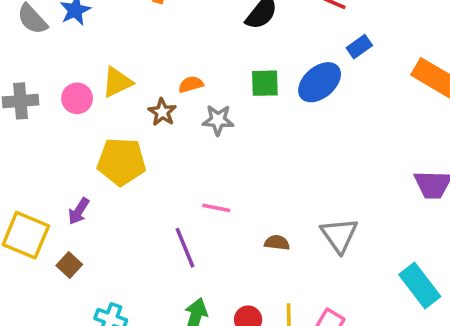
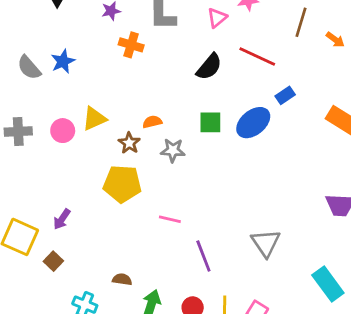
yellow pentagon: (121, 162) -> (122, 184), moved
brown semicircle: (277, 243) -> (122, 279), moved
purple line: (185, 248) -> (203, 256), moved

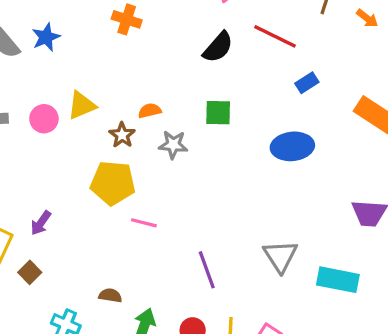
blue ellipse: (253, 123) -> (292, 146), moved, turned 32
pink line: (170, 219) -> (144, 223), moved
cyan rectangle: (328, 284) -> (338, 280), moved, turned -44

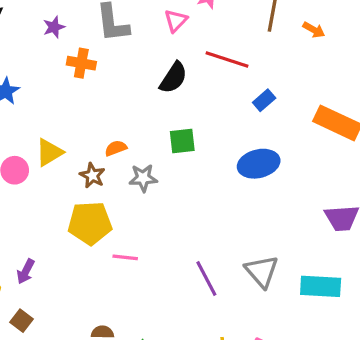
purple line: (207, 270) -> (206, 278), moved

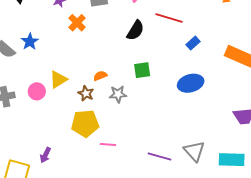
orange cross: (81, 63) -> (77, 23), turned 36
purple line: (206, 278) -> (160, 156), turned -45

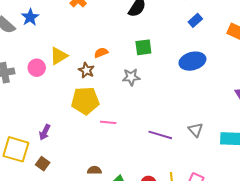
gray star: (118, 94) -> (131, 77), moved
gray triangle: (194, 151) -> (196, 130), size x0.7

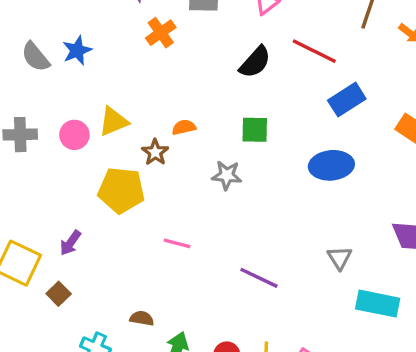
blue rectangle: (195, 20) -> (347, 100), size x1.5
yellow pentagon: (85, 101) -> (121, 190), moved
gray triangle: (196, 130) -> (340, 258), moved

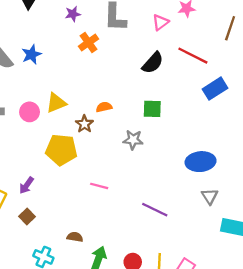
blue ellipse: (331, 165) -> (201, 162), moved
brown square: (59, 294) -> (27, 217), moved

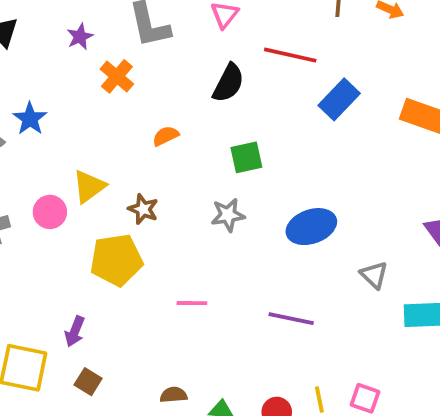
orange semicircle: (104, 107) -> (166, 136), moved
blue ellipse: (201, 162) -> (311, 227), moved

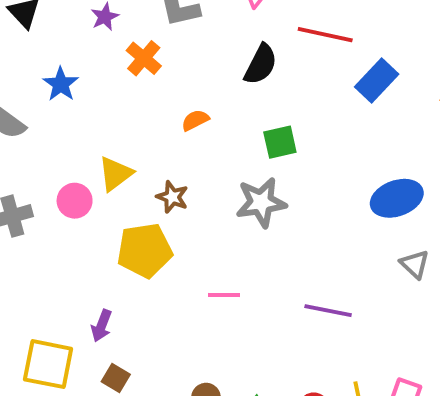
blue star: (30, 119) -> (61, 84), moved
gray star: (228, 215) -> (261, 202), size x1.4
blue ellipse: (311, 227) -> (397, 198), moved

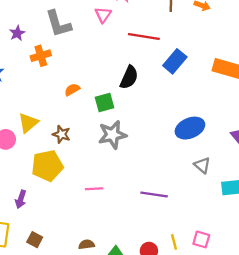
orange cross: (144, 58) -> (41, 56), turned 36
black semicircle: (261, 64) -> (129, 77), moved
green square: (280, 142) -> (104, 102), moved
purple arrow: (102, 326) -> (21, 199), moved

